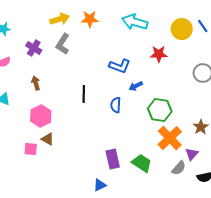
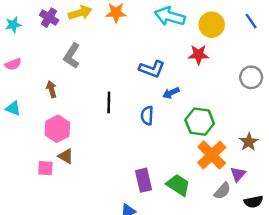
yellow circle: (182, 29) -> (212, 25), moved
gray L-shape: (63, 44) -> (72, 56), moved
purple cross: (34, 48) -> (49, 18), moved

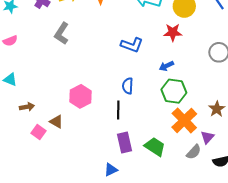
brown arrow: (51, 89) -> (27, 107), moved, turned 96
blue arrow: (171, 93) -> (166, 66), moved
black line: (109, 102) -> (118, 110), moved
pink hexagon: (57, 129) -> (80, 96), moved
pink square: (45, 168) -> (39, 132), turned 32

